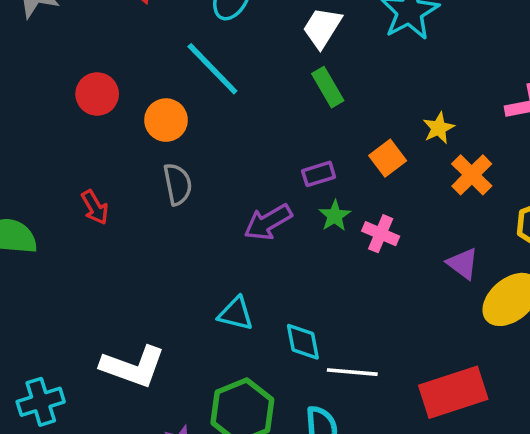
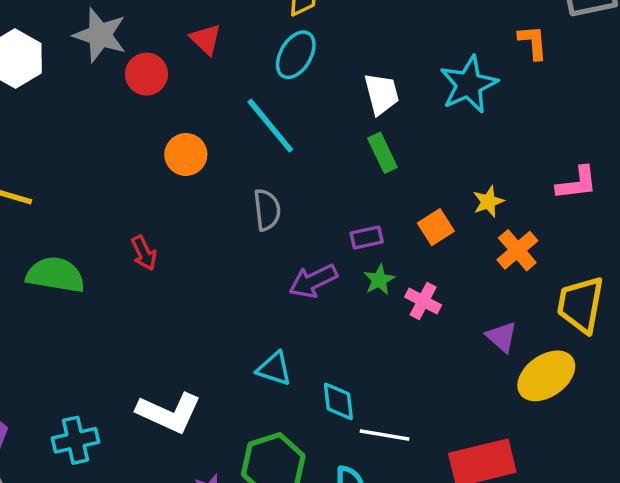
white trapezoid: (322, 28) -> (382, 94), turned 129
red circle: (97, 94) -> (146, 74), moved
orange circle: (166, 120) -> (186, 154), moved
gray semicircle: (178, 184) -> (267, 210), moved

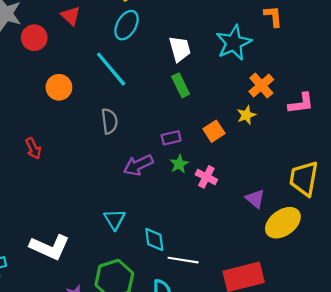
orange cross: (517, 250) -> (261, 86), moved
cyan triangle: (274, 369) -> (115, 219), turned 40

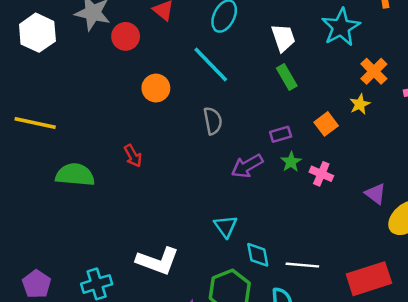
cyan diamond: (154, 239) -> (258, 255), moved

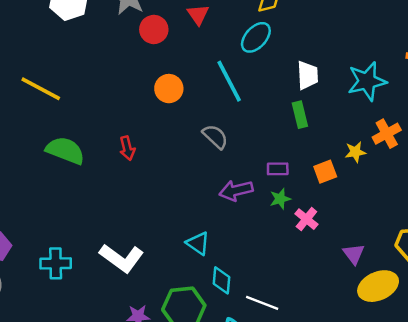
yellow star: (360, 104) -> (355, 152), moved
gray semicircle: (213, 121) -> (215, 137), turned -52
cyan triangle: (226, 226) -> (198, 243), turned -35

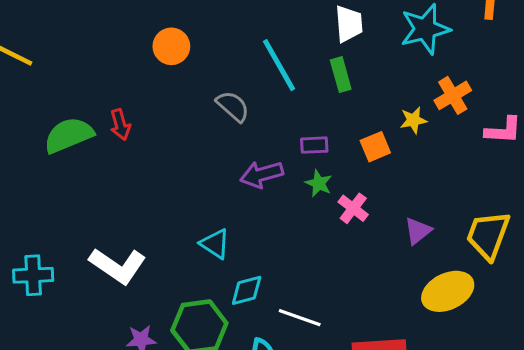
cyan line: (229, 81) -> (279, 65), moved
green semicircle: (65, 150) -> (69, 135), moved, turned -42
green star: (280, 199) -> (319, 183), turned -30
purple triangle: (354, 254) -> (418, 231), moved, turned 30
cyan diamond: (221, 280) -> (247, 290), turned 72

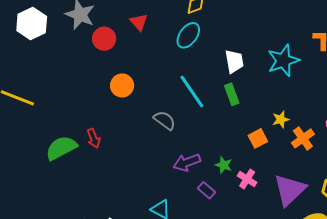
orange cross: (453, 95) -> (303, 138), moved
purple rectangle: (314, 145) -> (207, 190), moved, turned 48
purple triangle: (418, 231) -> (290, 190), size x1.8

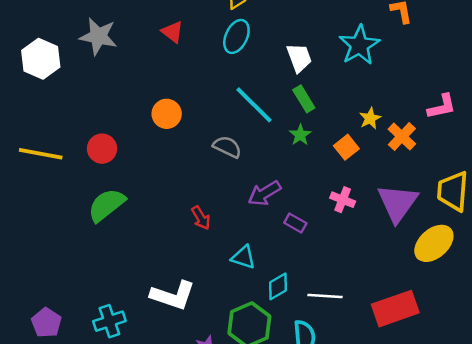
red circle: (104, 39) -> (102, 149), moved
red arrow: (94, 138) -> (201, 218), moved
green star: (224, 165) -> (300, 135), moved, turned 30

